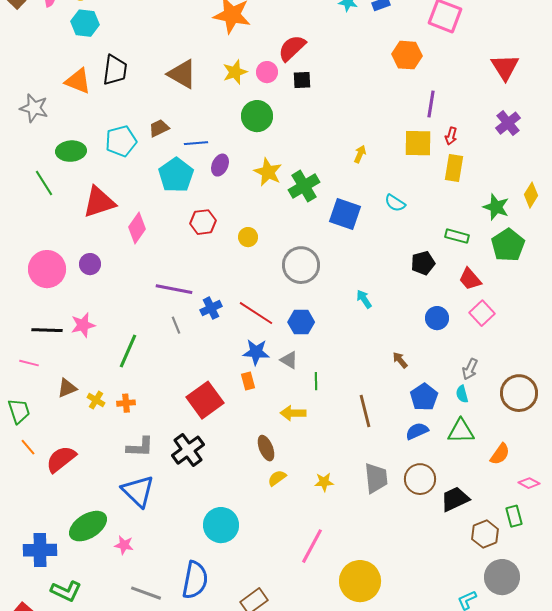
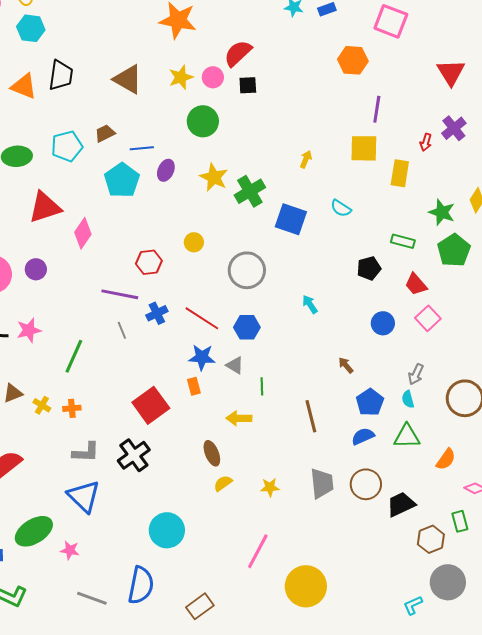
red arrow: (451, 136) -> (426, 142), moved
red hexagon: (203, 222) -> (149, 262), moved

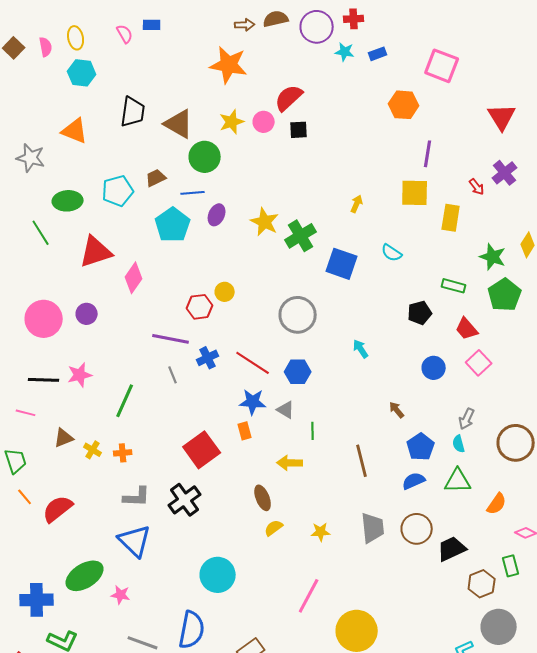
black trapezoid: (61, 75) -> (133, 112), moved
green circle: (203, 121) -> (205, 157), moved
red arrow: (426, 142) -> (477, 187), turned -54
yellow circle: (194, 242) -> (225, 292), moved

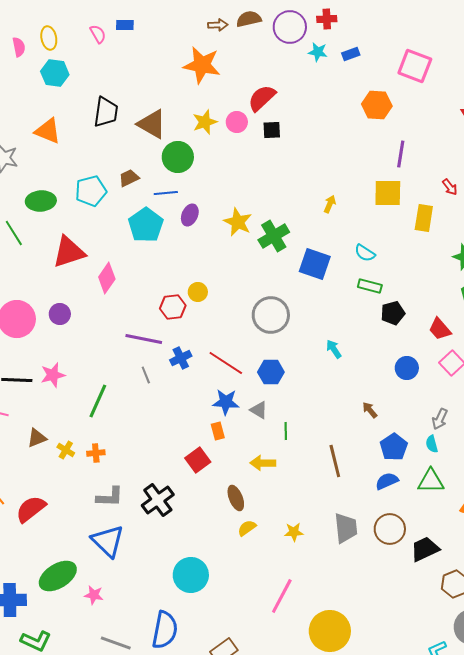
green rectangle: (454, 286) -> (370, 286), moved
red square: (202, 450) -> (198, 460), moved, size x0.7

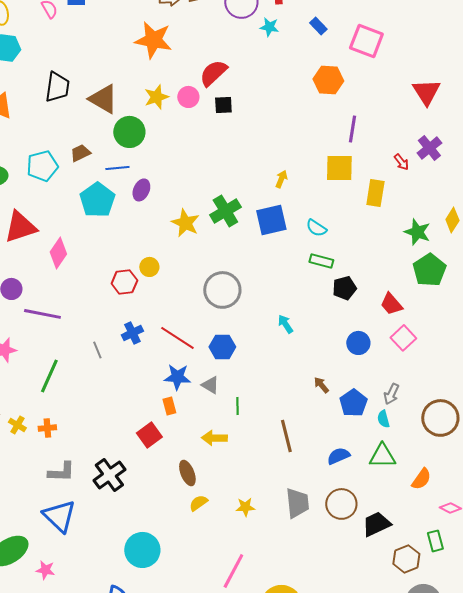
blue rectangle: (351, 54) -> (318, 26), moved, turned 66
yellow star: (238, 222) -> (185, 223), moved
blue square: (315, 264) -> (271, 220), moved, turned -32
purple line: (144, 339) -> (42, 314), moved
blue pentagon: (394, 447) -> (353, 403), moved

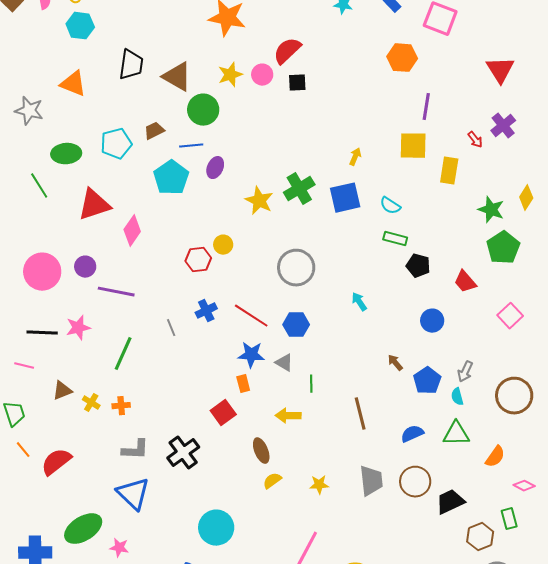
black pentagon: (344, 288) -> (418, 266), turned 30
pink square: (403, 338) -> (510, 316), moved

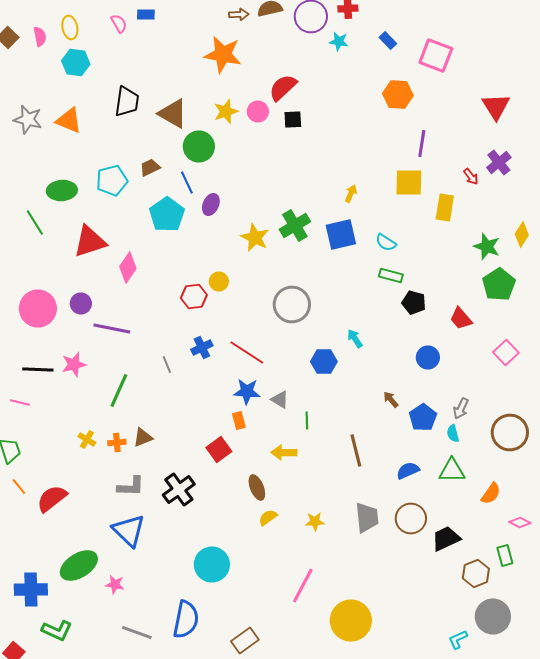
gray star: (29, 111) -> (28, 120), moved
blue line: (191, 146) -> (187, 182), turned 70
blue hexagon: (296, 325) -> (324, 362), moved
brown triangle: (62, 391) -> (143, 438), moved

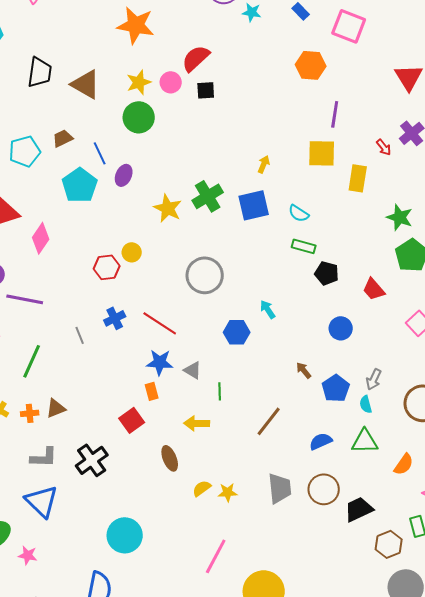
green circle: (199, 146) -> (139, 117), moved
brown line: (356, 450) -> (269, 421), turned 52
yellow semicircle: (268, 518) -> (202, 488), moved

